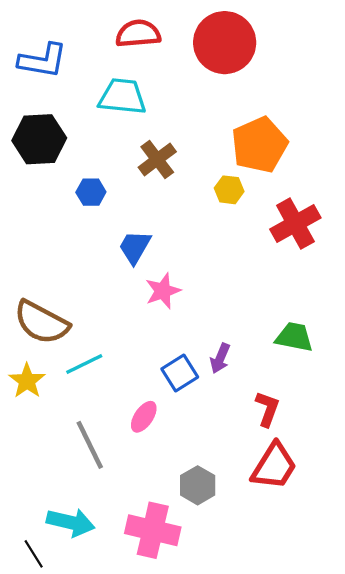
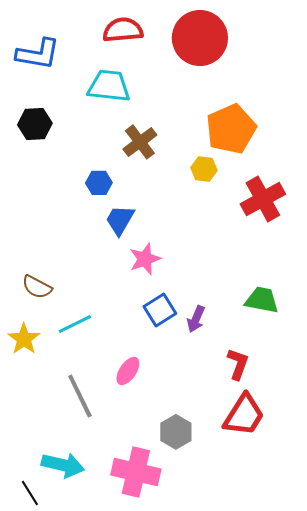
black hexagon: (39, 139) -> (35, 124), size x0.7
blue hexagon: (91, 192) -> (99, 183), moved
brown semicircle: (41, 322) -> (37, 287), size x0.6
blue square: (180, 373) -> (160, 310), moved

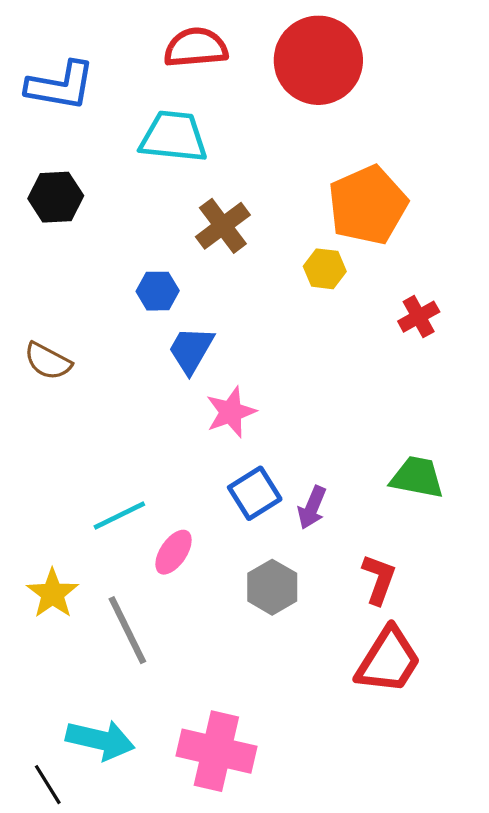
red cross: (263, 199) -> (419, 317), size x0.6
brown semicircle: (37, 287) -> (48, 361), moved
yellow star: (24, 339) -> (53, 594), moved
pink ellipse: (128, 371) -> (174, 552), moved
gray hexagon: (176, 432) -> (272, 587), moved

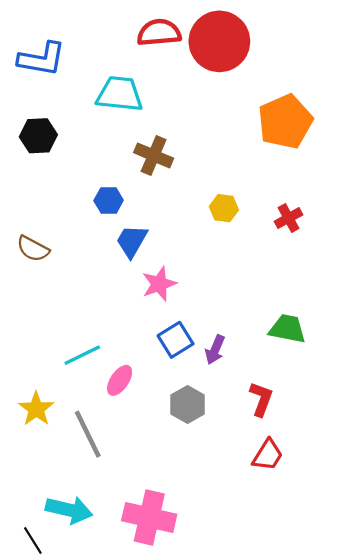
red semicircle: (196, 48) -> (159, 33), moved
orange pentagon: (368, 205) -> (285, 121), moved
brown cross: (223, 226) -> (154, 155), turned -30
yellow hexagon: (325, 269) -> (224, 208), moved
red trapezoid: (388, 660) -> (268, 455), size x0.7

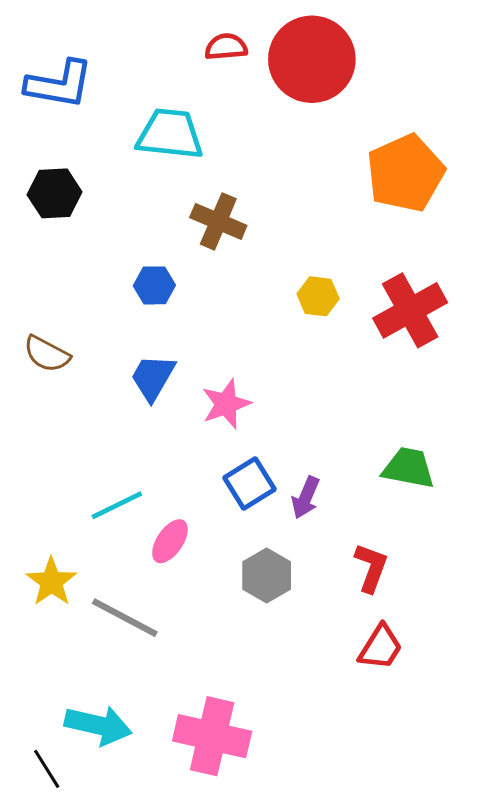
red semicircle: (159, 33) -> (226, 47), size x0.7
red cross: (289, 218) -> (410, 310), size x1.8
blue trapezoid: (132, 241) -> (153, 377), moved
gray line: (88, 434) -> (125, 618), turned -36

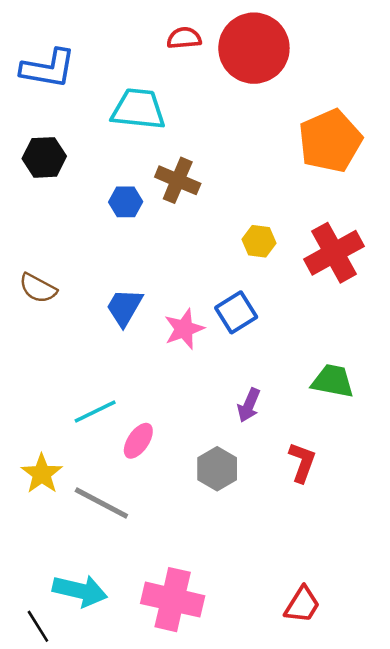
blue hexagon: (154, 285) -> (126, 202), moved
blue square: (249, 483) -> (236, 312), moved
red trapezoid: (380, 647) -> (302, 605), moved

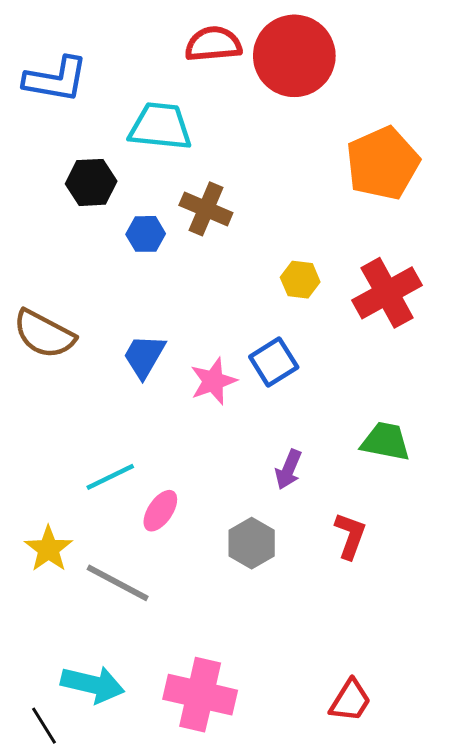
red semicircle: (184, 38) -> (213, 44), size x1.4
black hexagon: (44, 157) -> (91, 182), moved
brown semicircle: (38, 288) -> (44, 334), size x1.4

